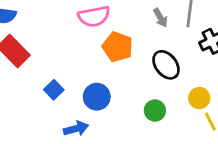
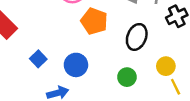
black ellipse: (166, 65) -> (137, 37), turned 60

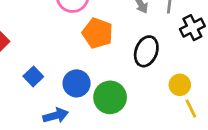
green circle: (127, 77) -> (110, 97), moved, size x1.5

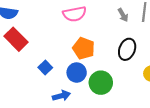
orange pentagon: (97, 33) -> (84, 48), moved

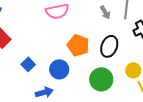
orange pentagon: (84, 48) -> (78, 45), moved
green circle: (101, 83) -> (101, 79), moved

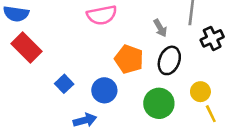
gray arrow: (105, 12) -> (160, 28), moved

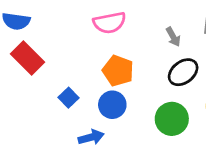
orange pentagon: (129, 59) -> (118, 71), moved
black ellipse: (169, 60) -> (183, 72), turned 32

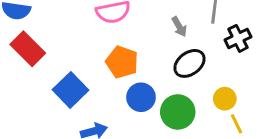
blue square: (68, 98) -> (70, 90), size x1.6
blue circle: (112, 105) -> (141, 97), moved

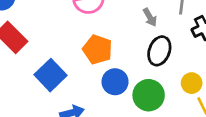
black ellipse: (189, 63) -> (159, 51), turned -32

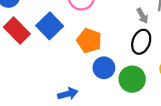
gray arrow: (150, 17) -> (142, 16), moved
blue square: (51, 75) -> (50, 26), moved

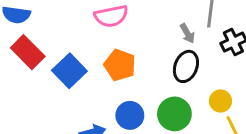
blue square: (50, 26) -> (69, 71), moved
blue circle: (104, 68) -> (130, 115), moved

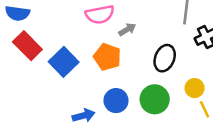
gray arrow: (187, 33) -> (127, 29), moved, turned -91

